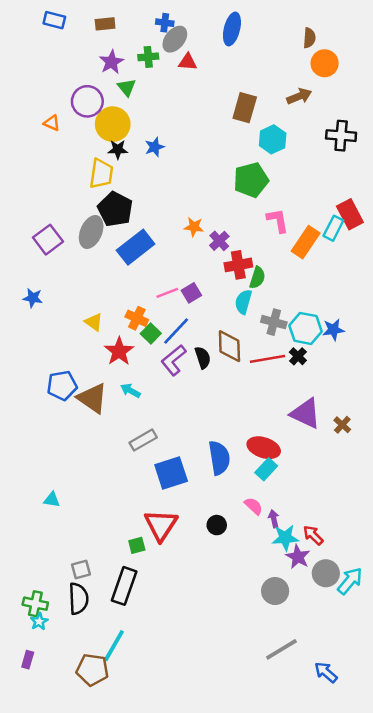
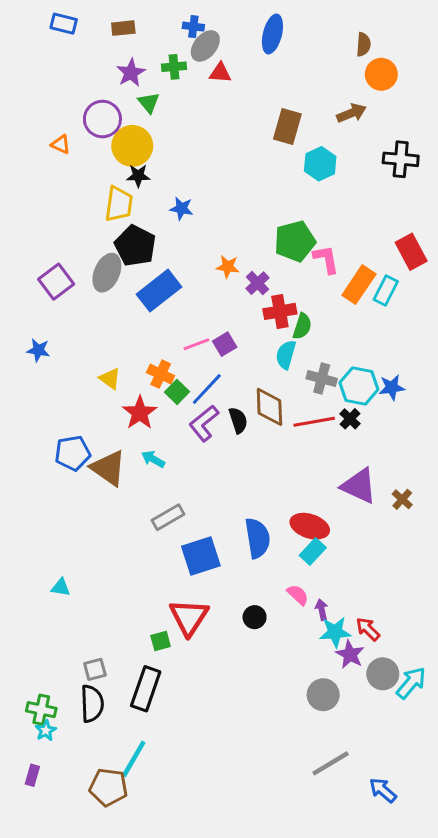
blue star: (155, 147) -> (181, 209), moved, turned 30
green pentagon: (251, 180) -> (295, 241), moved
cyan rectangle: (333, 228) -> (386, 291), moved

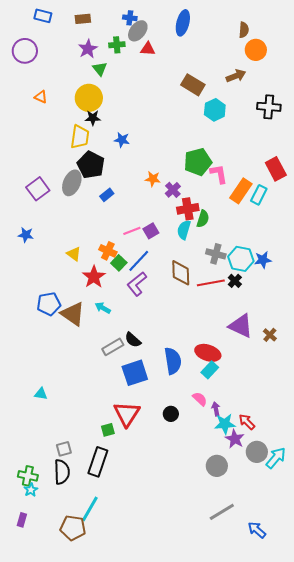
purple circle: (102, 119) -> (25, 51), moved
brown rectangle: (287, 126) -> (193, 85), turned -75
blue rectangle: (159, 291) -> (107, 195), size x0.5
cyan semicircle: (286, 355) -> (184, 230), moved
black semicircle: (238, 420) -> (133, 340), moved, turned 150

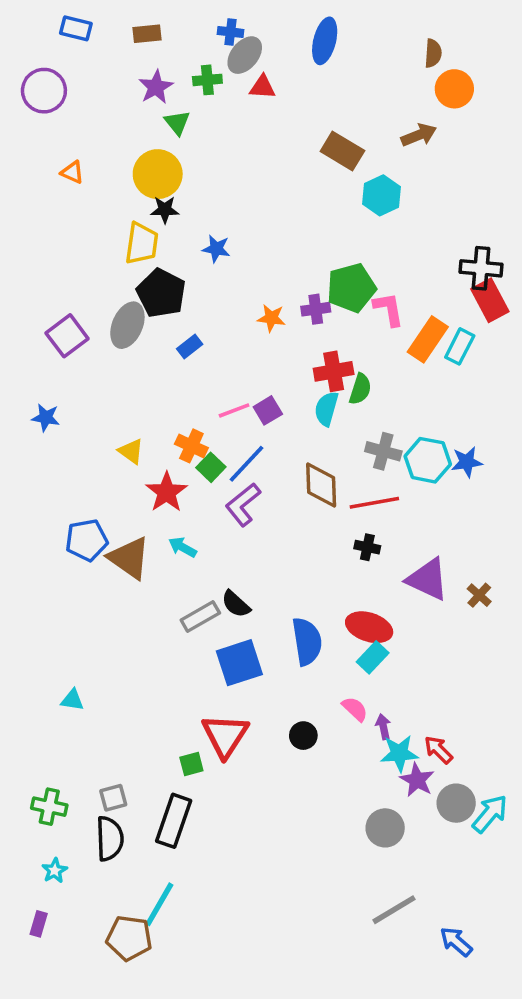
black cross: (269, 107) -> (481, 268), moved
purple cross: (173, 190) -> (316, 309), moved, turned 35
black cross: (235, 281) -> (367, 547), moved, turned -32
green cross: (28, 476) -> (49, 807), moved

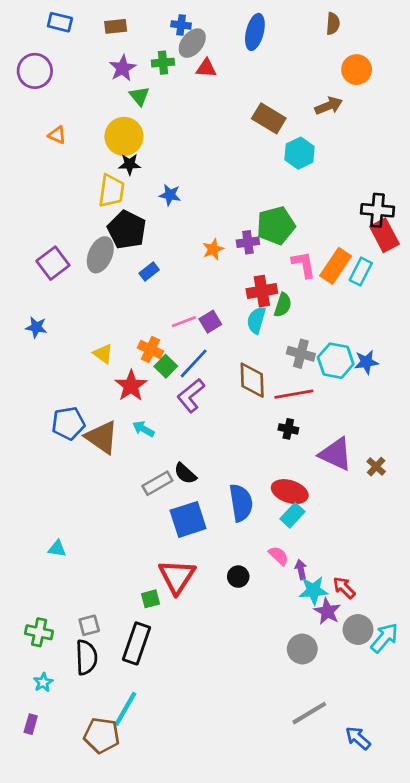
brown semicircle: (433, 53) -> (333, 24), moved
pink L-shape: (389, 309) -> (304, 265), moved
orange star: (271, 318) -> (213, 249), turned -30

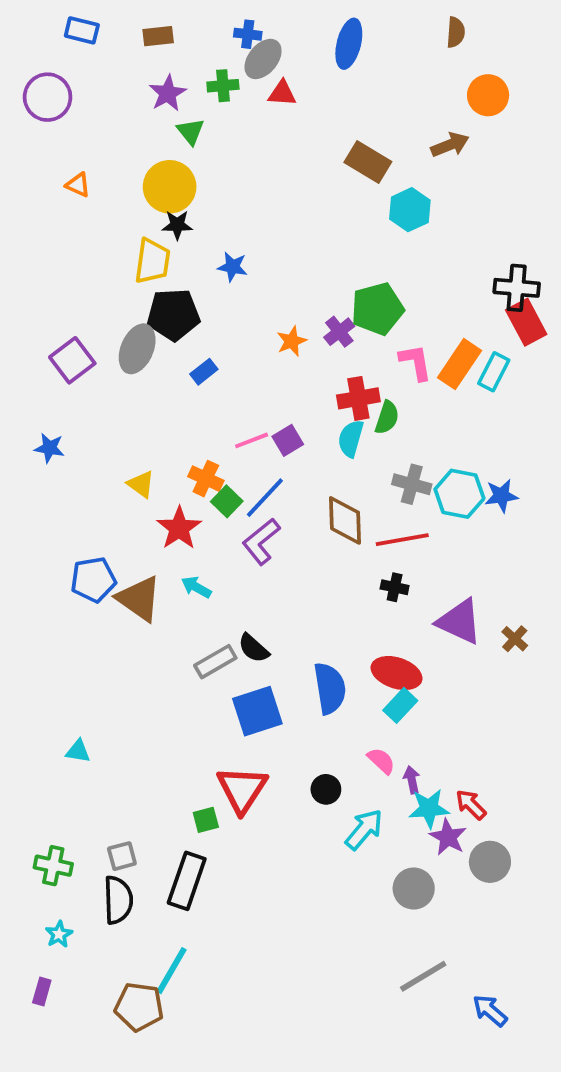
black pentagon: (127, 230) -> (173, 315), turned -30
purple cross: (248, 242) -> (339, 332), turned -30
cyan arrow: (384, 638) -> (364, 829), moved

